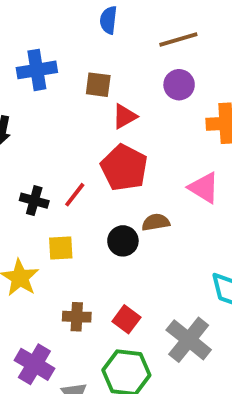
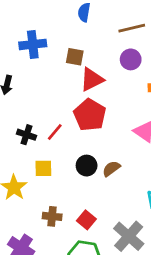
red triangle: (124, 116) -> (92, 79), size x1.4
brown semicircle: (156, 222) -> (111, 169), moved, turned -30

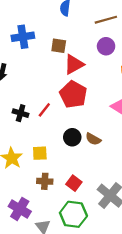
yellow square: (43, 168) -> (40, 153), moved
brown semicircle: (111, 169) -> (93, 139), turned -112

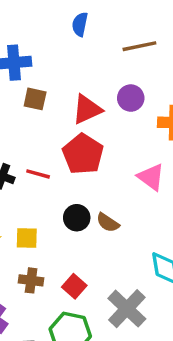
brown square: (59, 46) -> (35, 99), moved
purple circle: (106, 46) -> (131, 98), moved
red line: (44, 110) -> (38, 174), turned 63

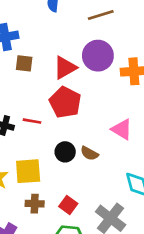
purple circle: (131, 98) -> (98, 56), size x1.5
pink triangle: (151, 177) -> (122, 129), moved
yellow square: (27, 238) -> (28, 171), size x1.5

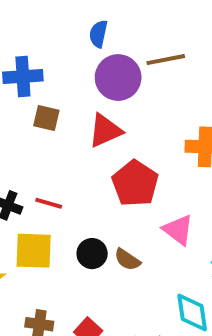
purple circle: (98, 56) -> (118, 78), moved
red pentagon: (65, 102) -> (135, 183), moved
yellow square: (28, 171) -> (34, 251), moved

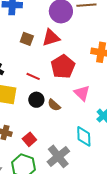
brown square: (46, 118) -> (27, 39), moved
red line: (49, 203) -> (33, 76), moved

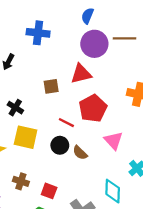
brown square: (27, 39) -> (51, 86), moved, turned -32
red line: (33, 76) -> (66, 123), moved
red square: (29, 139) -> (49, 191), turned -32

